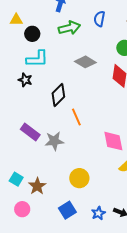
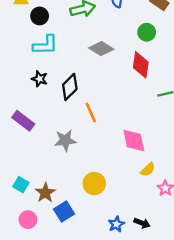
black star: (25, 80) -> (40, 79), moved
purple rectangle: (30, 132) -> (23, 121), moved
blue square: (67, 210) -> (64, 211), moved

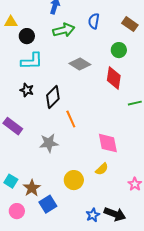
yellow semicircle: (148, 170) -> (102, 169), moved
black arrow: (142, 223) -> (115, 214), size x1.5

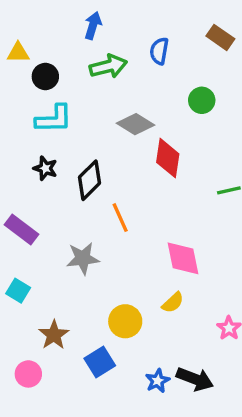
brown rectangle: (130, 24) -> (220, 37), moved
red diamond: (114, 78) -> (168, 158), moved
cyan square: (11, 181) -> (18, 291), moved
blue square: (48, 204) -> (100, 362), moved

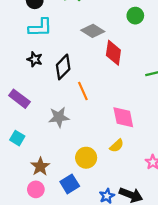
pink circle: (28, 374) -> (36, 189), moved

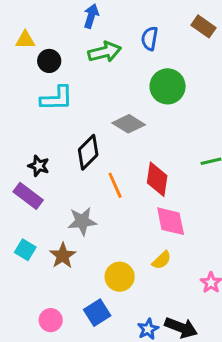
green circle: (135, 16) -> (168, 86), moved, size x1.5
gray diamond: (93, 31) -> (129, 124), moved
red diamond: (113, 53) -> (157, 179), moved
black star: (35, 59) -> (39, 166), moved
brown star: (40, 166) -> (63, 256), moved

